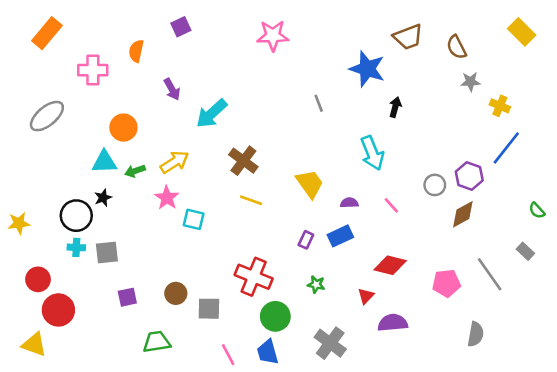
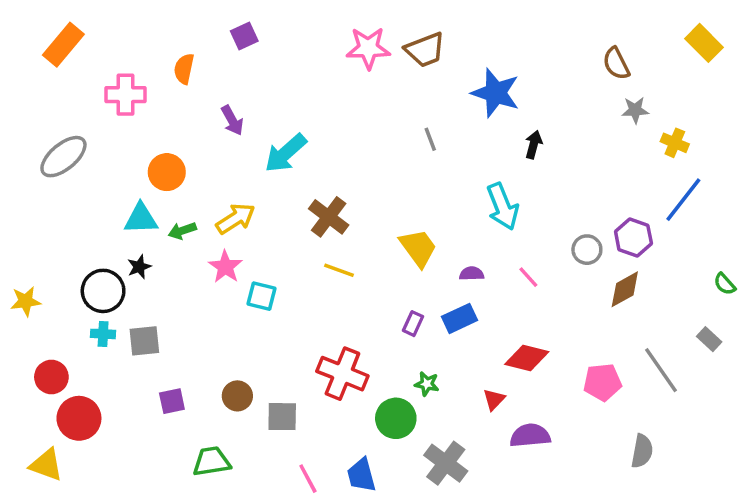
brown trapezoid: (408, 37) -> (425, 50), moved
green circle: (275, 316) -> (396, 418), moved

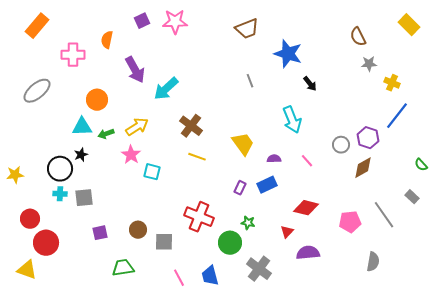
pink star: (368, 48) -> (175, 22), moved
purple arrow: (232, 120) -> (135, 70), size x1.5
black arrow: (534, 145) -> (310, 84), turned 126

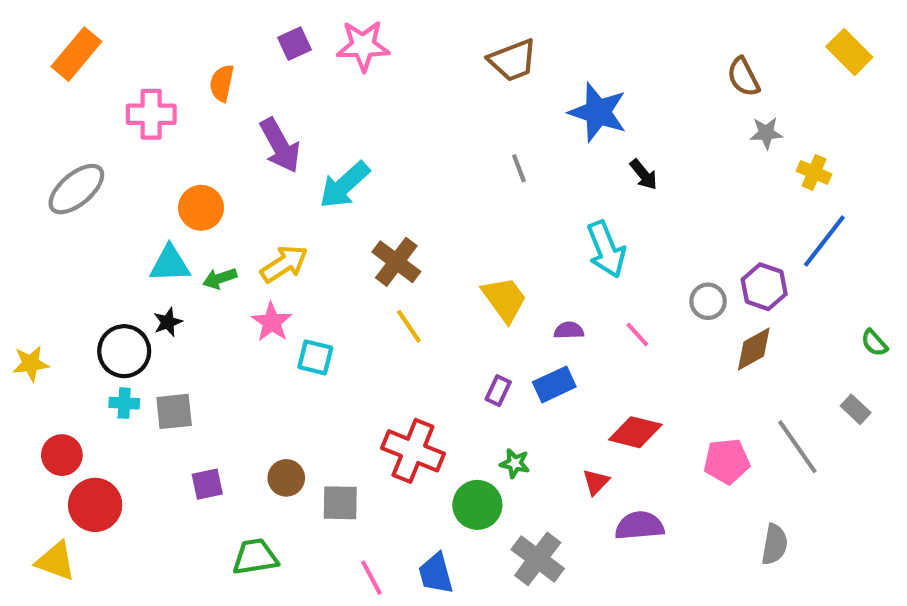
yellow line: (197, 157) -> (409, 326), turned 36

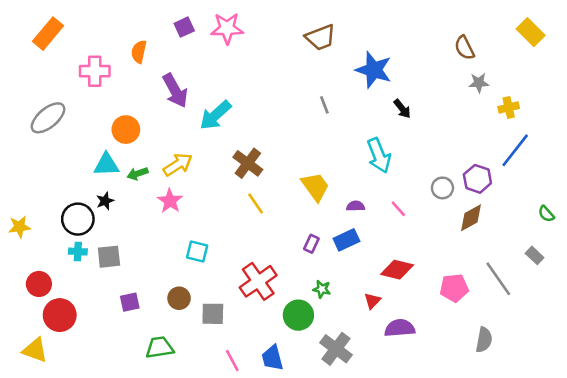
yellow cross: (814, 172) -> (509, 107), turned -36
cyan square: (315, 357) -> (197, 252), moved
red cross: (413, 451) -> (258, 281), turned 33

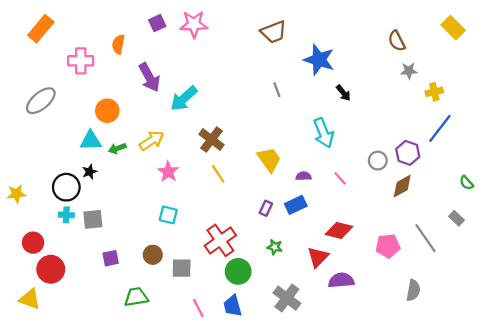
pink star: (170, 201) -> (168, 172), moved
red triangle: (372, 301) -> (318, 257), size x1.5
green circle: (298, 315) -> (238, 271), moved

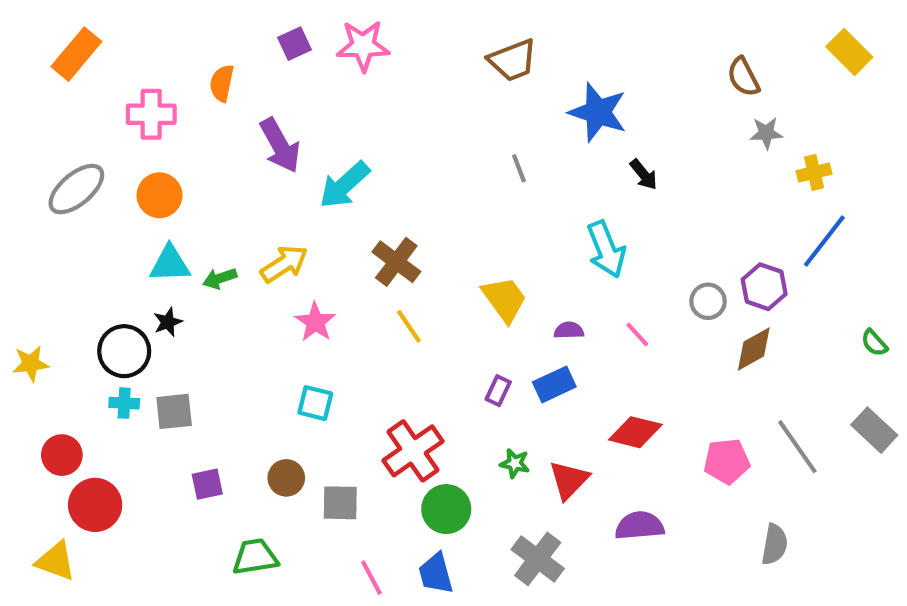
orange circle: (107, 111) -> (159, 195), moved
gray rectangle: (457, 218) -> (874, 430), moved, size x1.5
red triangle: (318, 257) -> (569, 480), moved

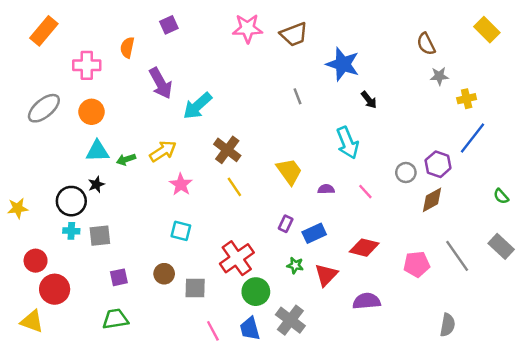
pink star: (363, 46) -> (247, 28), moved
blue rectangle: (554, 384) -> (314, 233), moved
gray semicircle: (775, 544) -> (448, 325), moved
green trapezoid: (255, 557) -> (115, 319), moved
gray cross: (538, 559) -> (290, 320), moved

